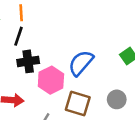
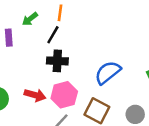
pink hexagon: (51, 80) -> (64, 95), moved

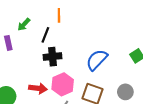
orange line: (60, 13) -> (59, 15), moved

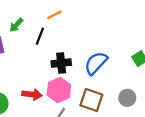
orange line: (59, 15) -> (54, 15), turned 64
black cross: (53, 57) -> (61, 63), moved

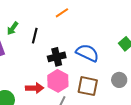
orange line: (54, 15) -> (62, 13), moved
blue semicircle: (96, 63) -> (87, 53), turned 80

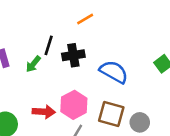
green arrow: (13, 28) -> (33, 64), moved
black cross: (57, 57) -> (73, 55), moved
gray circle: (119, 80) -> (140, 122), moved

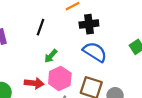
black cross: (73, 55) -> (89, 24), moved
green arrow: (33, 64) -> (51, 56), moved

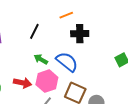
blue semicircle: (95, 52) -> (67, 62), moved
green arrow: (51, 56) -> (41, 59), turned 72

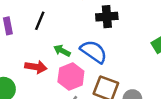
black line: (34, 31) -> (40, 21), moved
red arrow: (22, 83) -> (36, 67), moved

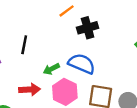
green arrow: (62, 51) -> (51, 69), turned -42

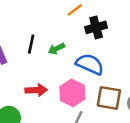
green arrow: (51, 69) -> (56, 49), moved

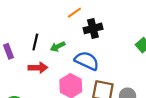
red arrow: (36, 90) -> (38, 68), moved

